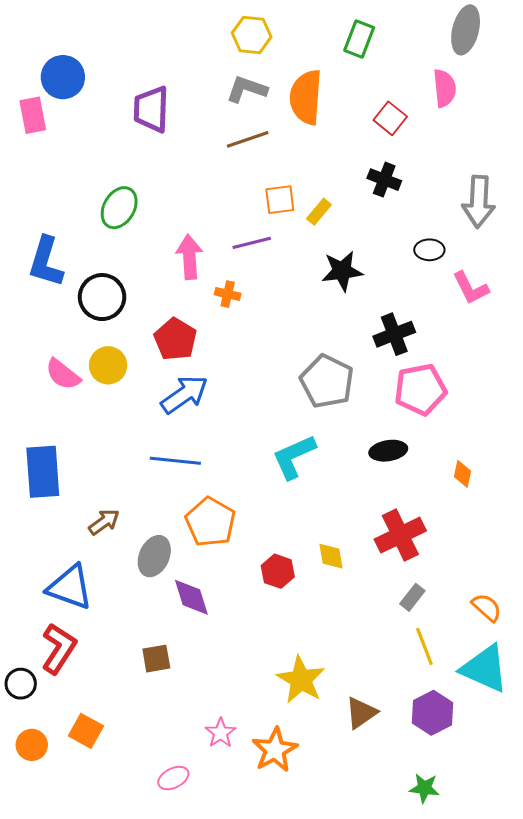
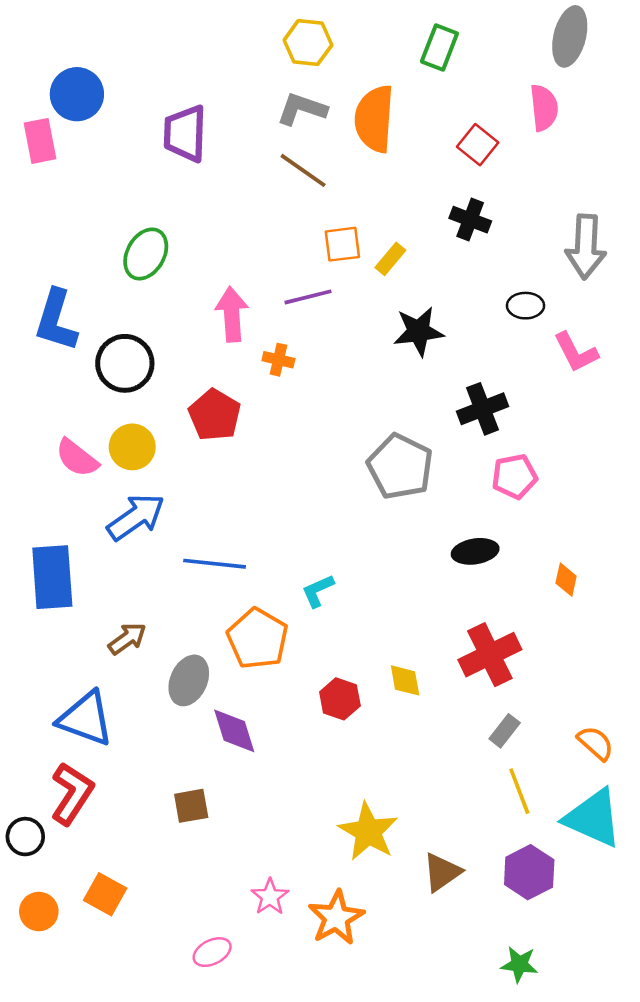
brown line: (248, 139) -> (303, 170), turned 54
pink pentagon: (420, 389) -> (514, 476), size x0.7
blue arrow: (184, 394) -> (136, 517), moved
cyan L-shape: (294, 457) -> (318, 591), moved, size x0.6

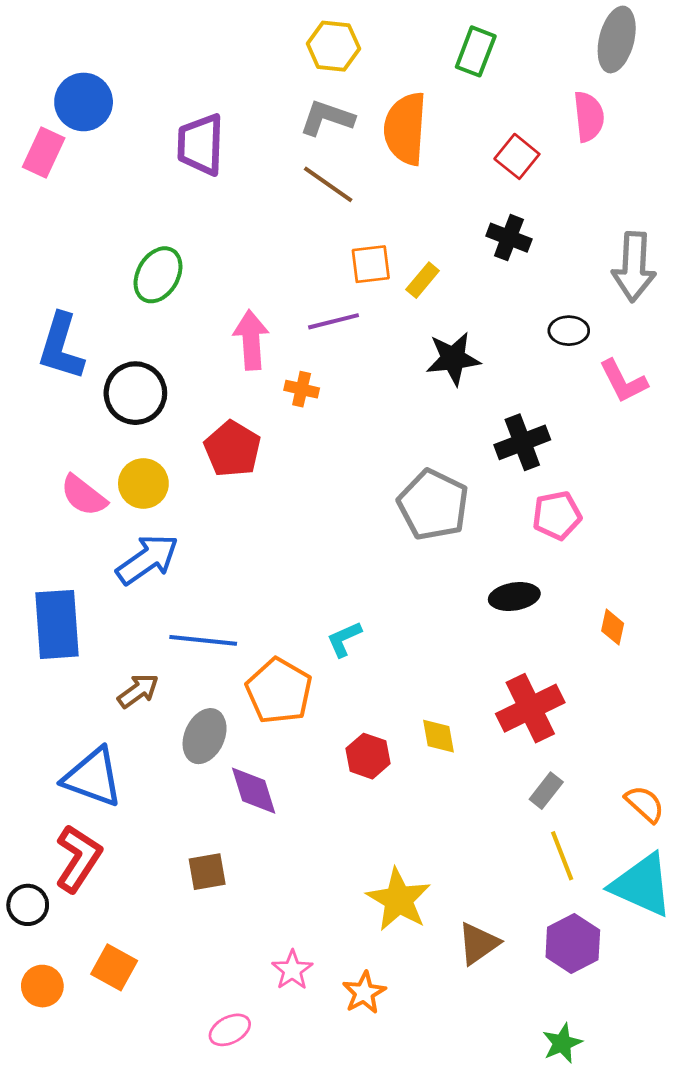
pink rectangle: (40, 141) -> (44, 152), turned 36
blue line: (215, 564) -> (203, 640), moved
orange star: (336, 918) -> (364, 993), size x0.7
green star: (519, 964) -> (562, 1043), turned -30

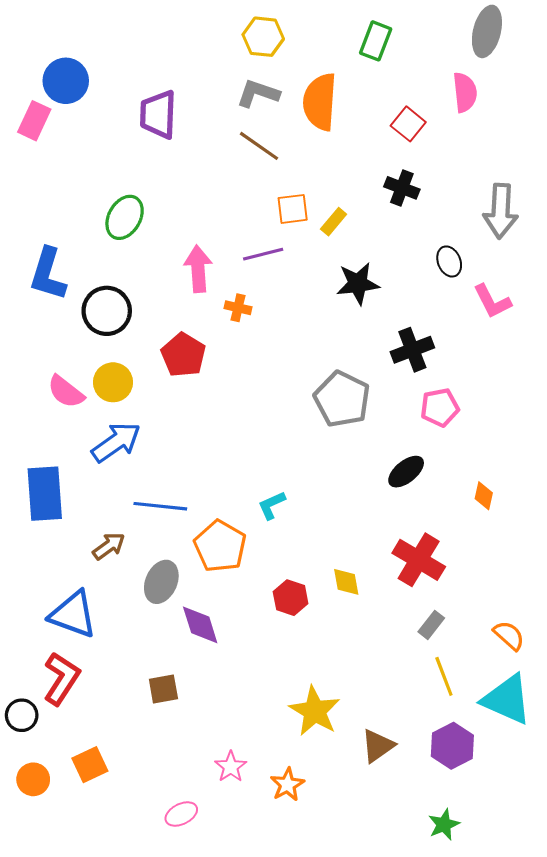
black ellipse: (569, 331) -> (449, 261), turned 68
black ellipse: (514, 597) -> (406, 472), turned -30
red cross: (530, 708) -> (419, 560), turned -33
orange square: (114, 967) -> (90, 765), turned 36

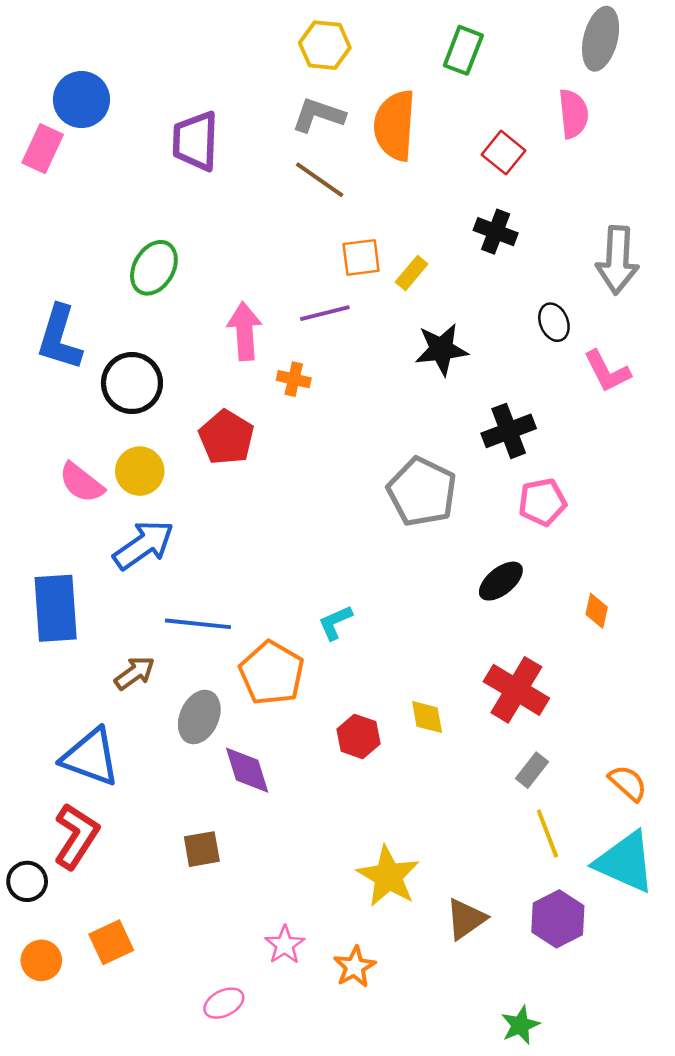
green star: (444, 825) -> (520, 1025), moved

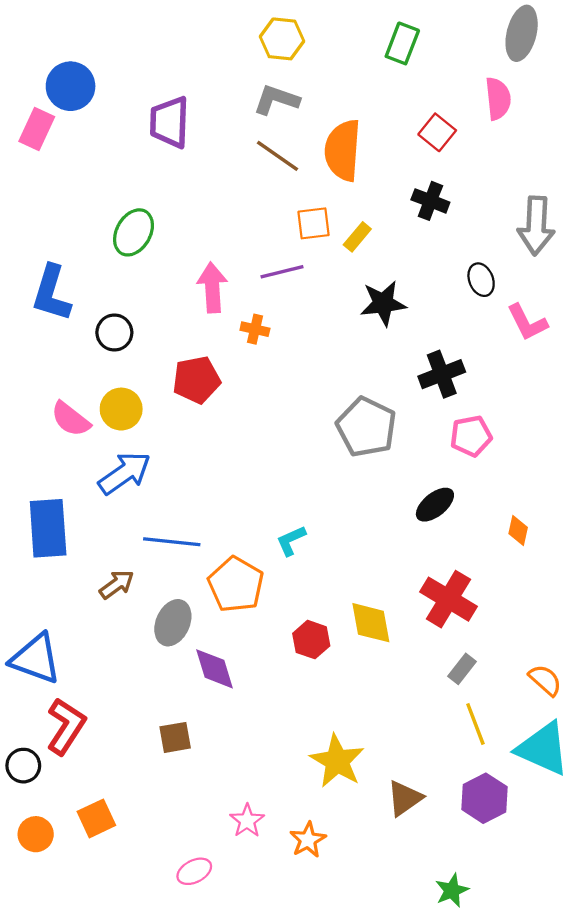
orange semicircle: (395, 125) -> (343, 150), moved
black circle: (132, 383) -> (114, 333), size x0.7
red pentagon: (226, 437) -> (197, 380), turned 30
yellow diamond: (427, 717) -> (371, 623), size x1.4
blue triangle: (91, 757) -> (36, 659), moved

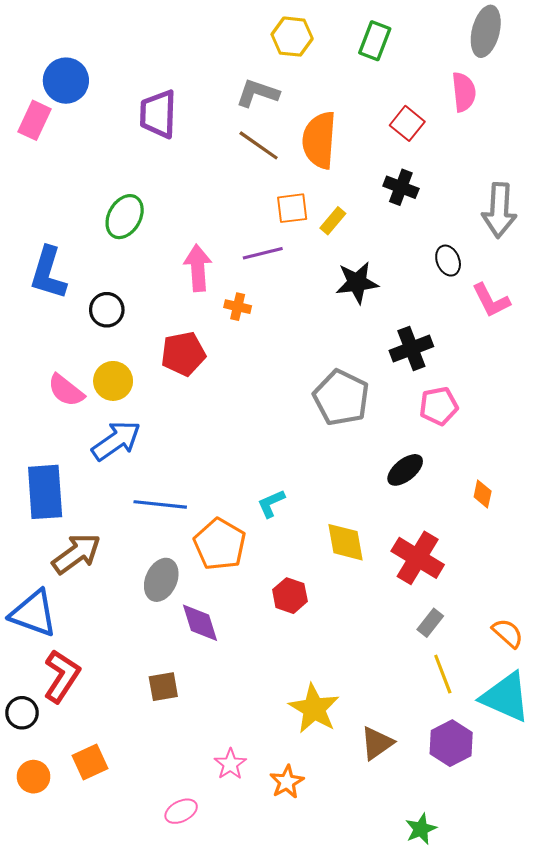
yellow hexagon: (282, 39) -> (292, 37), moved
brown arrow: (117, 584) -> (76, 554), moved, size x1.5
yellow diamond: (371, 623) -> (345, 542), moved

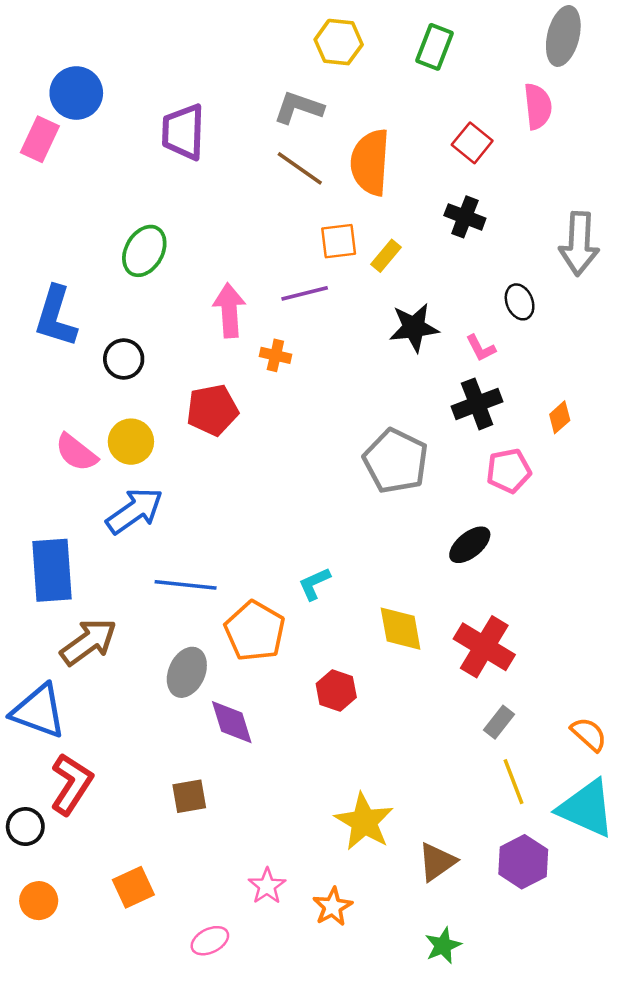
pink L-shape: (491, 300) -> (481, 348), moved, size x0.7
orange diamond: (483, 494) -> (560, 417), moved, turned 36
orange square: (90, 762) -> (133, 887), moved
green star: (421, 829) -> (443, 946), moved

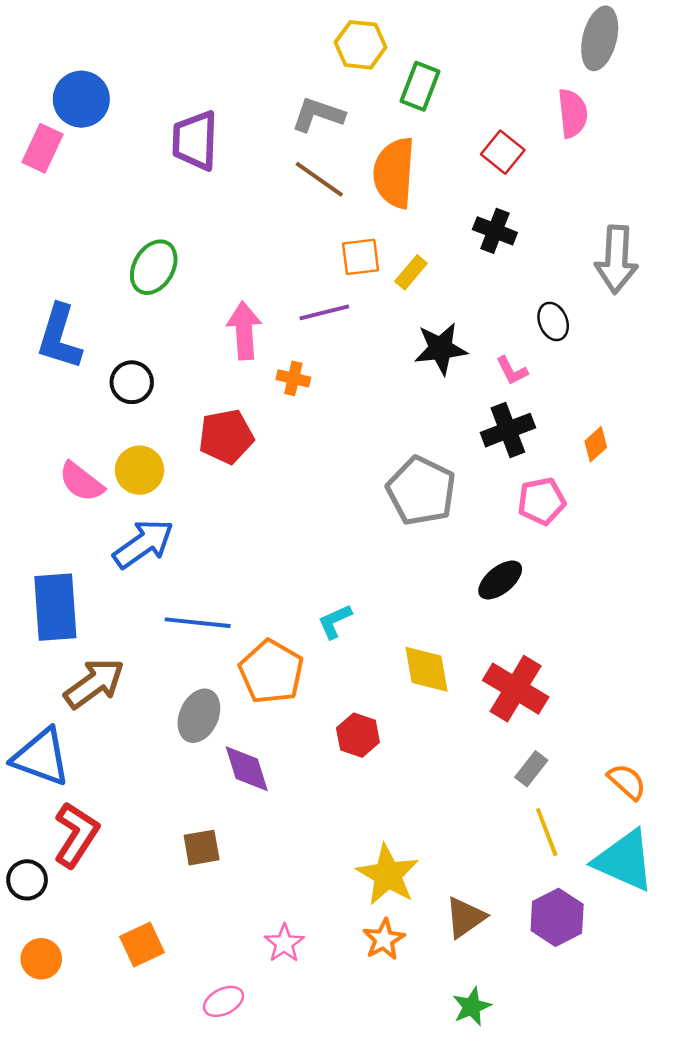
green rectangle: (435, 47) -> (420, 86), moved
orange star: (333, 907) -> (384, 939), moved

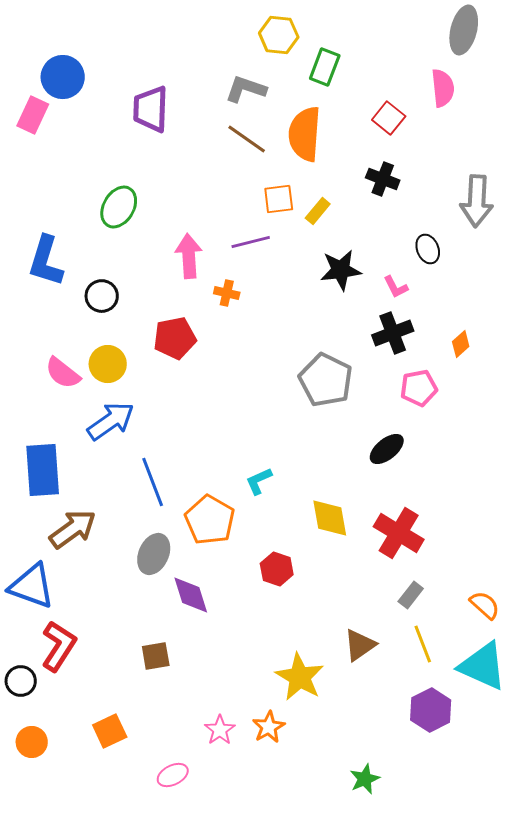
blue line: (198, 623) -> (153, 482), turned 63
brown triangle: (465, 917) -> (360, 645), moved
orange star: (384, 939) -> (269, 727), moved

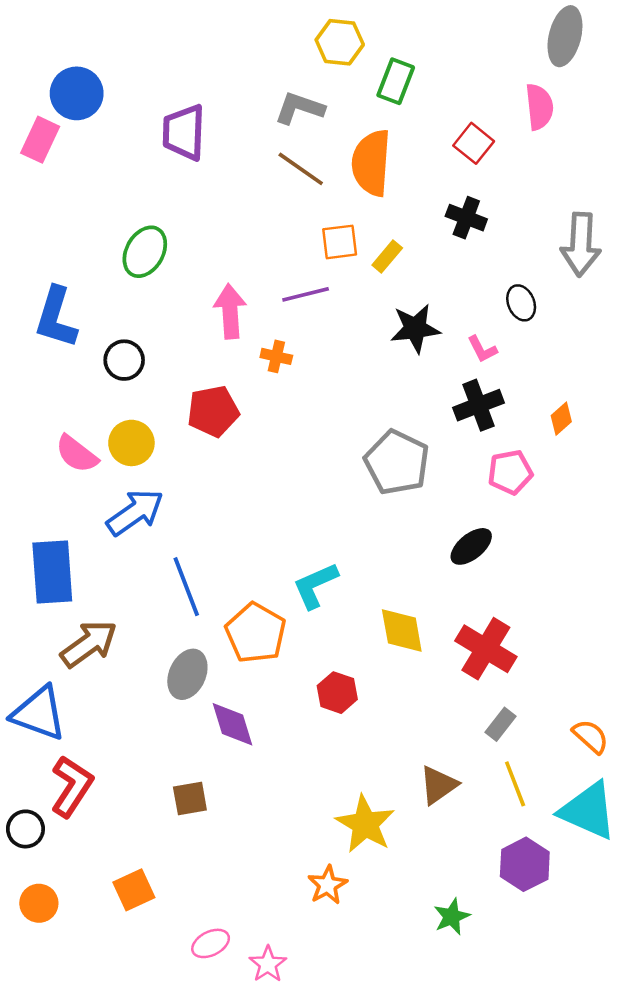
cyan L-shape: (259, 481) -> (315, 585), size x1.4
pink star: (220, 730) -> (268, 964), moved
green star: (365, 779) -> (452, 917), moved

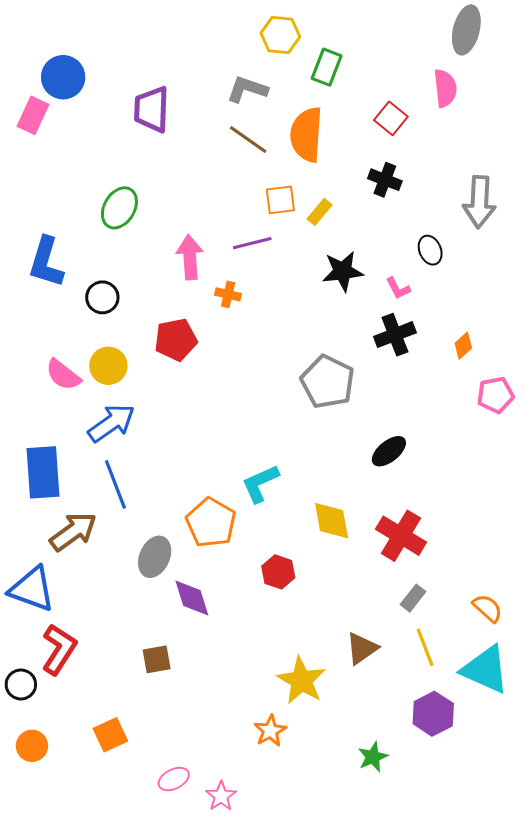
pink pentagon: (510, 472) -> (495, 395), moved
blue line: (186, 587) -> (115, 484), moved

